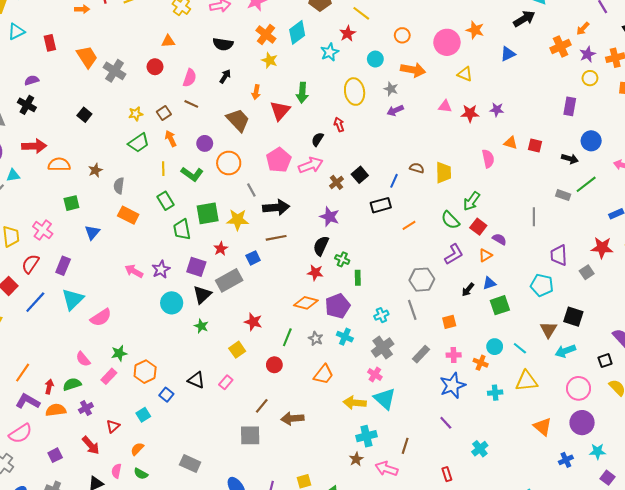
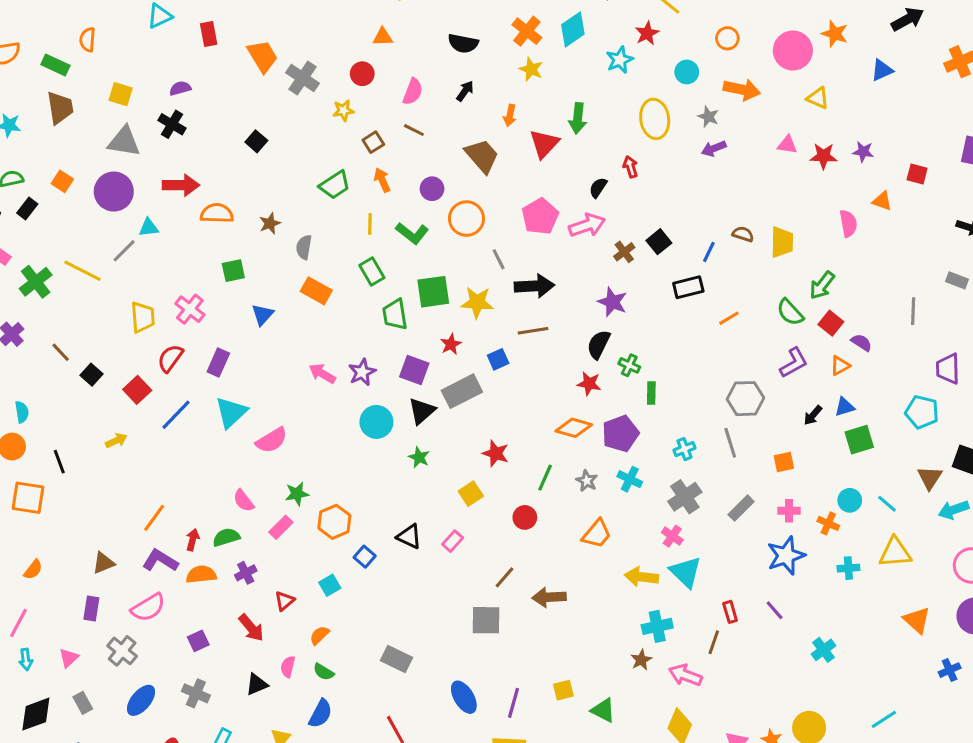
yellow star: (136, 114) -> (343, 110), moved
red square: (535, 145) -> (917, 174), moved
red rectangle: (447, 474) -> (730, 612), moved

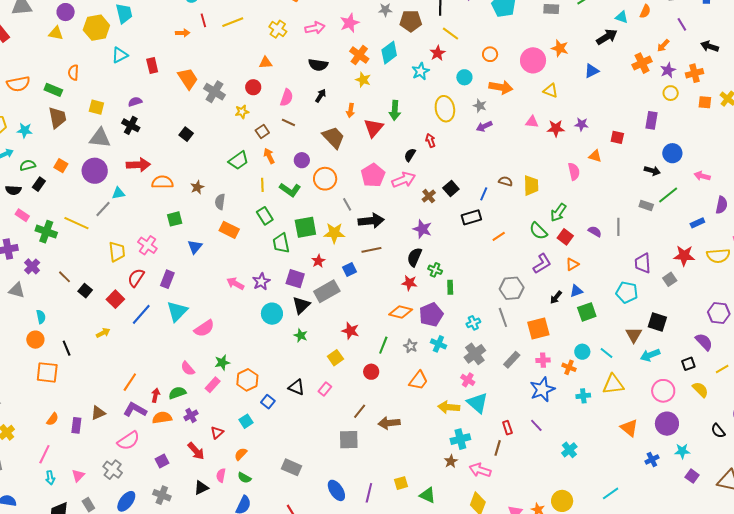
green cross: (36, 282) -> (46, 232), turned -30
purple semicircle: (861, 343) -> (595, 232), moved
orange square: (784, 462) -> (538, 329), size x1.6
purple rectangle: (91, 609) -> (76, 425), moved

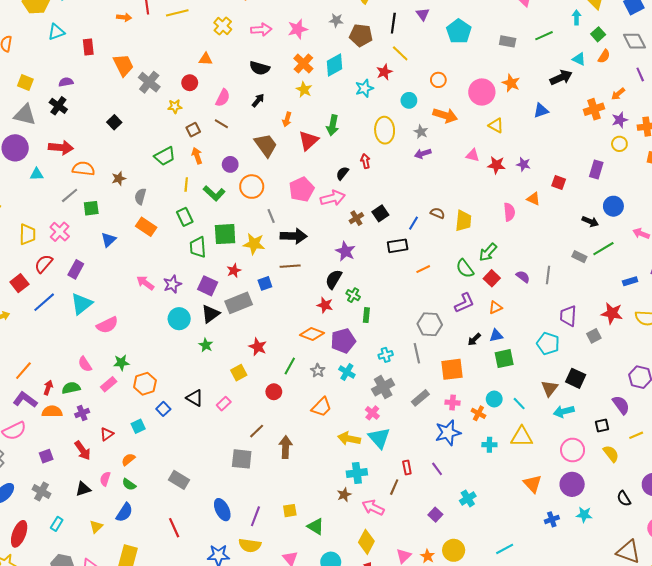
gray line: (103, 209) -> (70, 195), moved
brown arrow: (389, 423) -> (286, 447), turned 90
purple square: (692, 476) -> (435, 515), moved

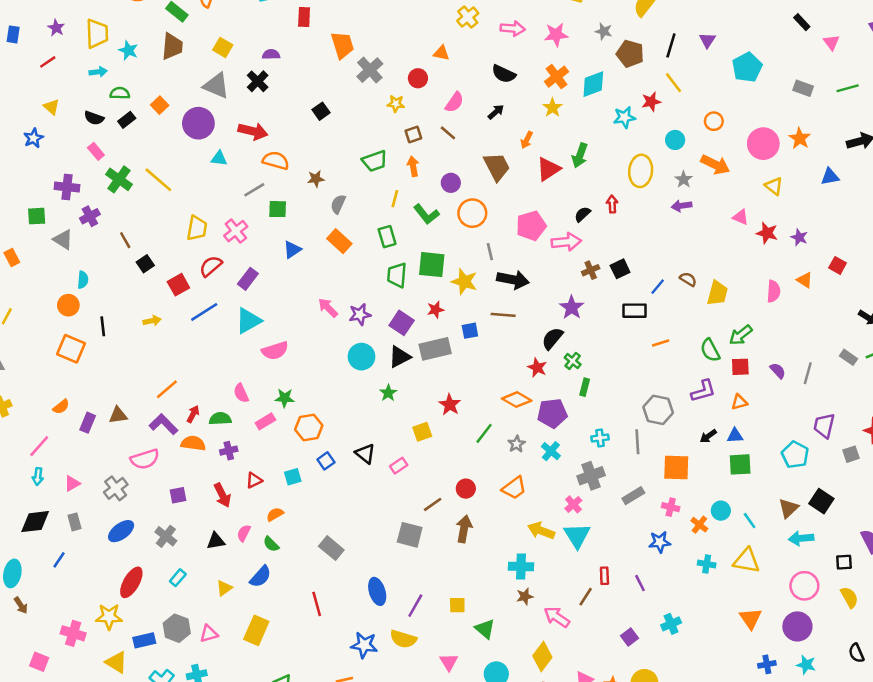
red square: (492, 278) -> (740, 367), turned 35
red circle: (274, 392) -> (466, 489), moved
blue star: (448, 433) -> (660, 542), size x0.7
cyan cross: (357, 473) -> (521, 567), moved

